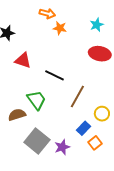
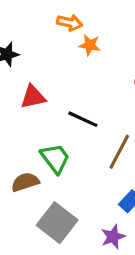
red triangle: (23, 60) -> (33, 97), turned -30
purple star: (62, 147) -> (113, 237), moved

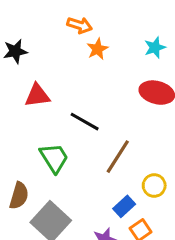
orange star: (90, 45) -> (98, 49), turned 30
brown semicircle: (25, 182) -> (19, 196), moved, turned 120

